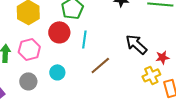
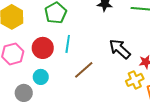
red circle: (59, 32) -> (43, 48), moved
gray circle: (28, 81) -> (24, 93), moved

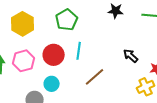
black arrow: (120, 49) -> (131, 56), size x0.7

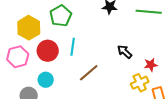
yellow hexagon: (23, 24) -> (29, 28), moved

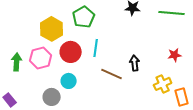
black arrow: (125, 52) -> (135, 63), moved, turned 42
red star: (151, 65) -> (175, 55), moved
brown line: (89, 73) -> (112, 74), turned 65

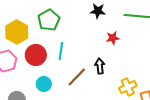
red star: (175, 55) -> (113, 38), moved
brown line: (112, 74) -> (77, 77), turned -70
cyan circle: (69, 81) -> (44, 84), moved

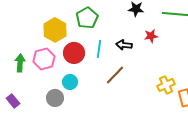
black arrow: (100, 66) -> (124, 45), moved, turned -77
cyan circle: (44, 84) -> (70, 82), moved

